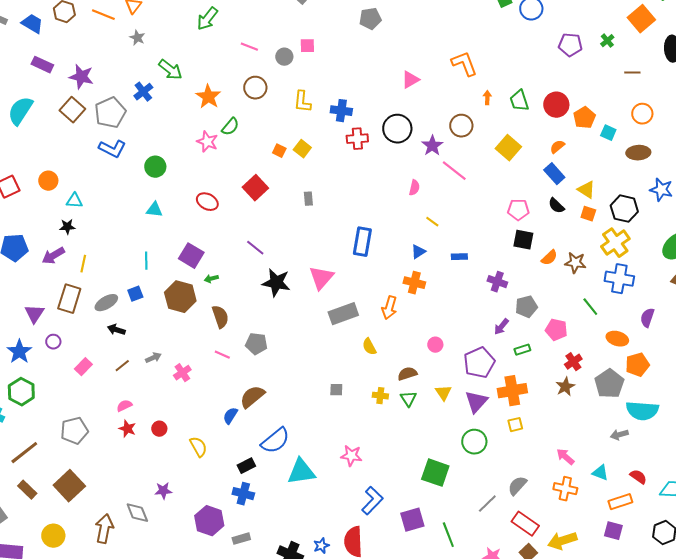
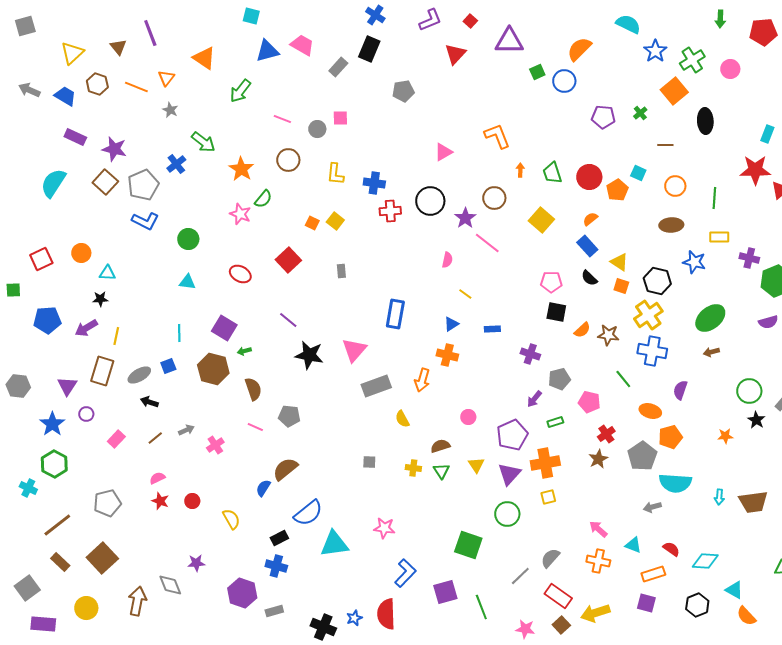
cyan square: (608, 133) -> (638, 173), moved

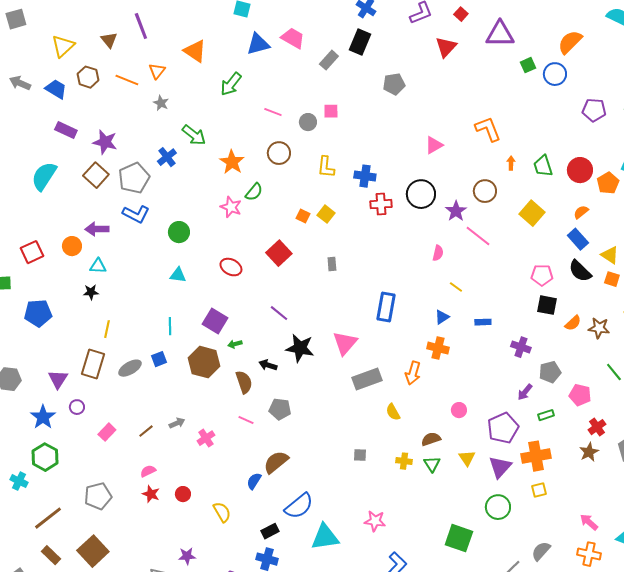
black semicircle: (589, 278) -> (580, 271), size x1.4
purple arrow: (86, 328) -> (97, 229), moved, turned 30
black arrow: (149, 402) -> (268, 365), moved

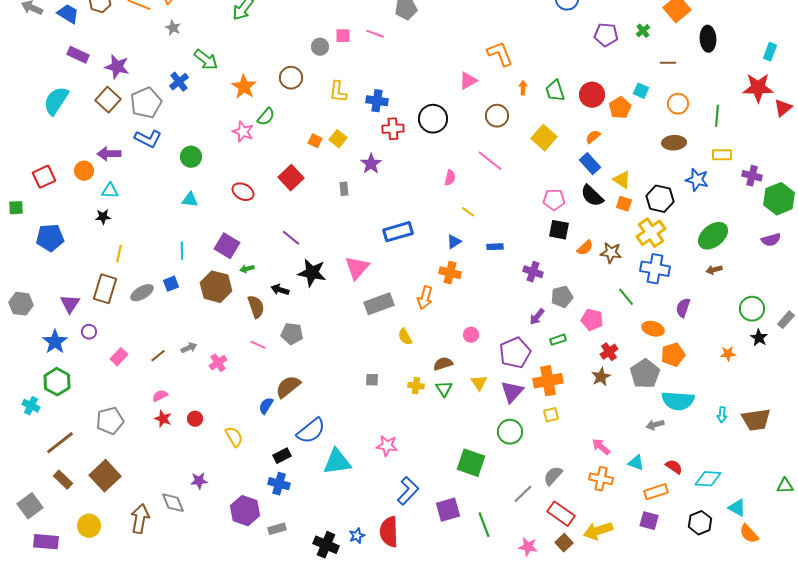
pink line: (273, 112) -> (375, 34), moved
pink triangle: (434, 145) -> (468, 81), moved
purple star: (456, 211) -> (371, 164), moved
blue rectangle: (386, 307) -> (398, 232), turned 64

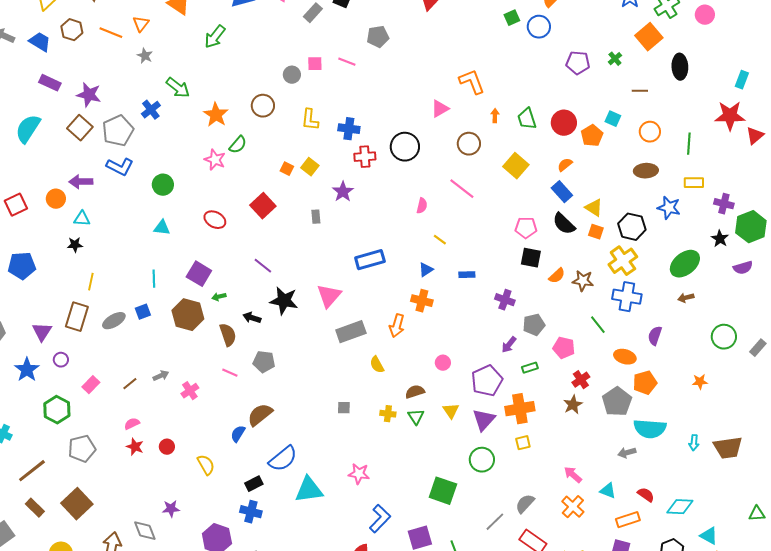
black star: (759, 338) -> (720, 239), moved
green hexagon: (57, 382) -> (57, 410), moved
orange cross: (601, 479) -> (573, 507), turned 30

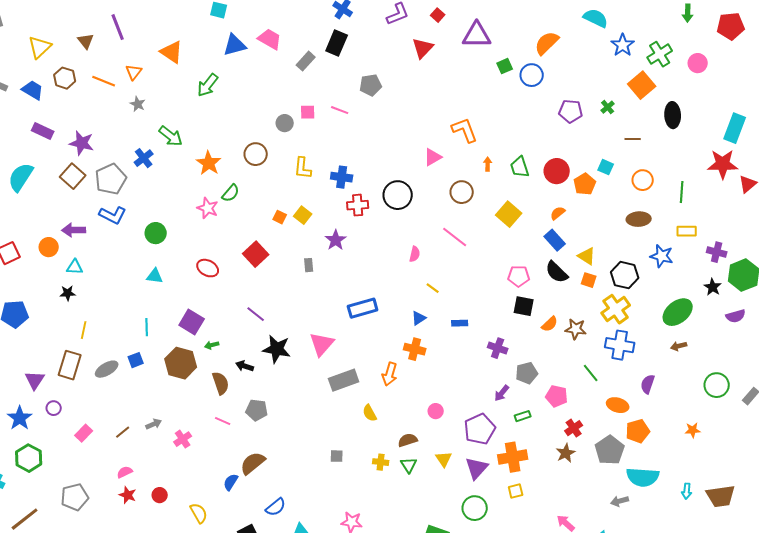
cyan rectangle: (742, 80) -> (735, 128), size x1.6
green hexagon: (57, 410) -> (29, 458), moved
blue semicircle: (283, 459) -> (276, 507), size x0.7

